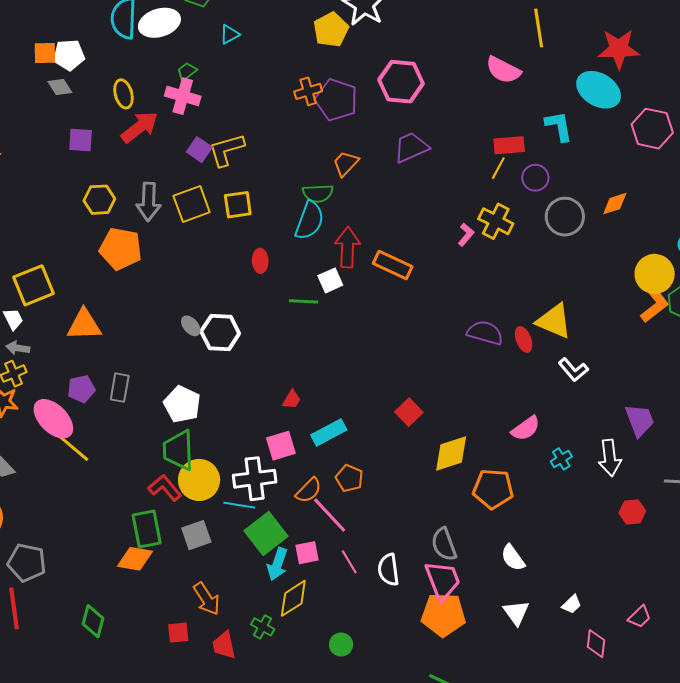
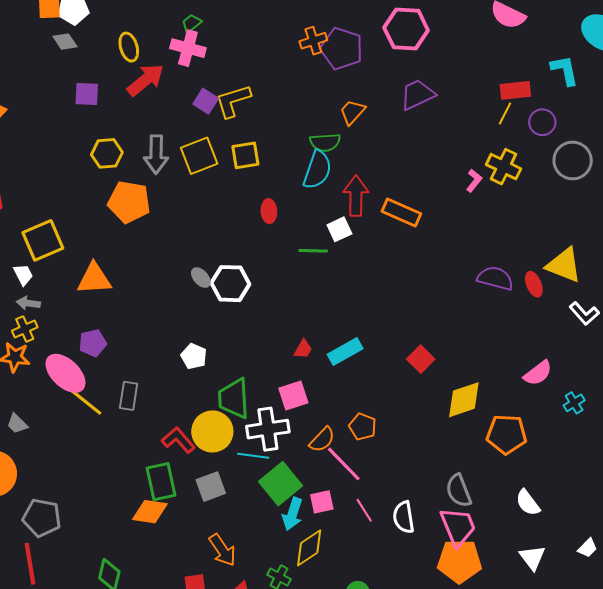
gray rectangle: (120, 388) -> (129, 396), moved
white pentagon: (182, 404) -> (194, 356), size x0.7
cyan rectangle: (329, 432) -> (345, 351), moved
green trapezoid: (178, 450) -> (234, 398), moved

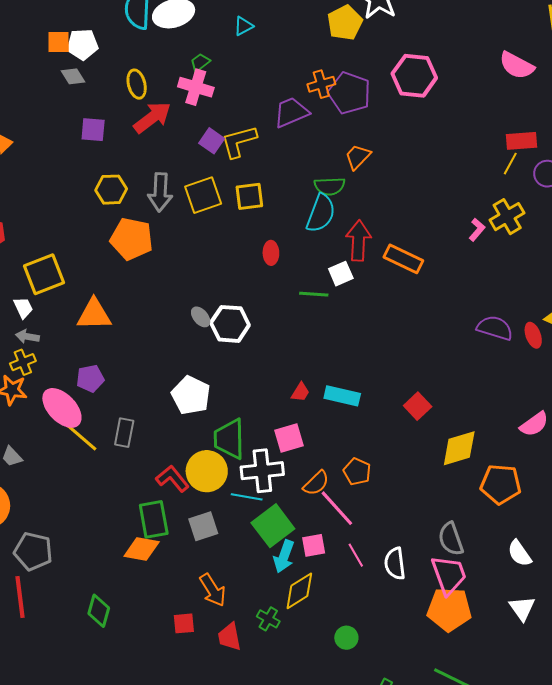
purple trapezoid: (417, 94) -> (291, 112), moved
yellow cross: (504, 167) -> (507, 217), turned 32
cyan rectangle: (345, 351) -> (342, 396), turned 40
white pentagon: (194, 356) -> (191, 395), size x1.5

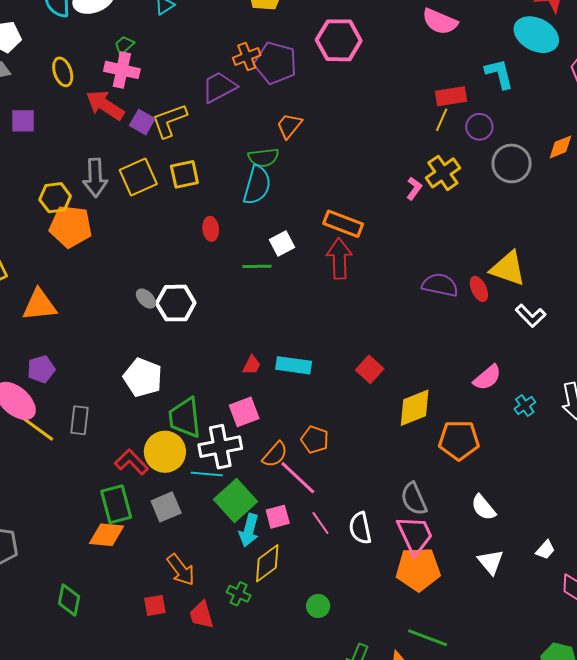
red arrow: (152, 118) -> (105, 105), moved, turned -105
yellow hexagon: (111, 190) -> (55, 198), moved
red arrow: (358, 241) -> (339, 259), moved

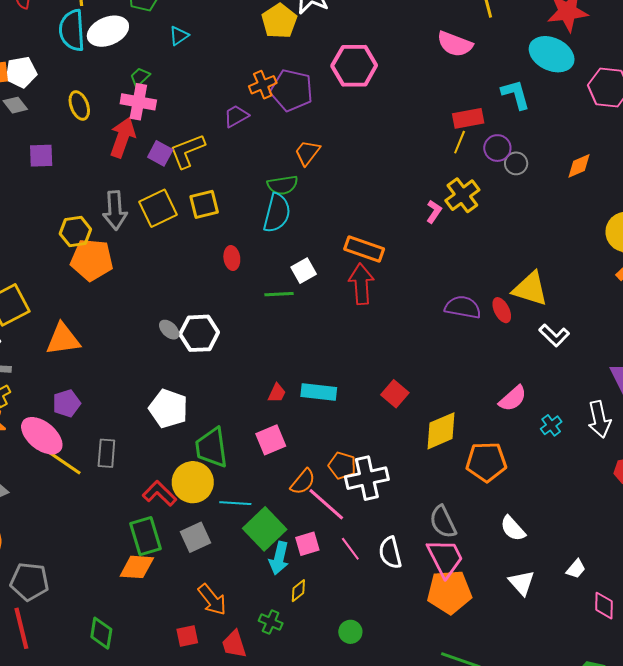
purple trapezoid: (219, 87) -> (236, 116), size x0.7
red arrow: (105, 105) -> (123, 137), turned 78
gray circle: (512, 163) -> (516, 163), moved, size x0.6
white cross: (220, 447) -> (367, 478), moved
yellow diamond: (267, 563) -> (298, 591), size x0.6

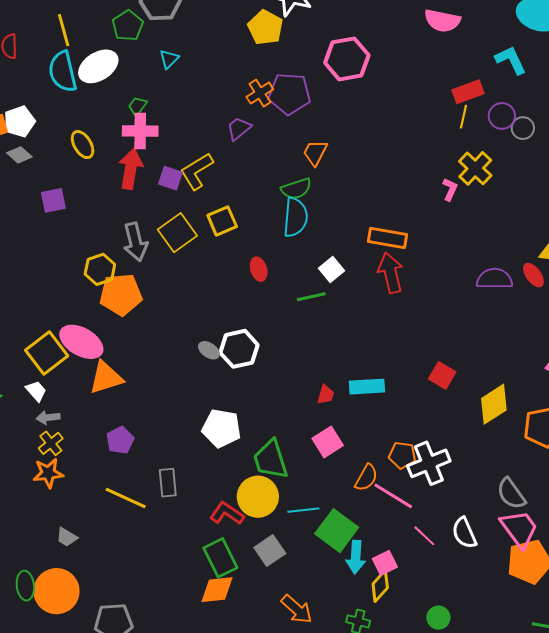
pink ellipse: (42, 436) -> (81, 342), moved
pink square: (307, 544) -> (385, 563), moved
yellow diamond: (298, 591) -> (380, 586), size x1.4

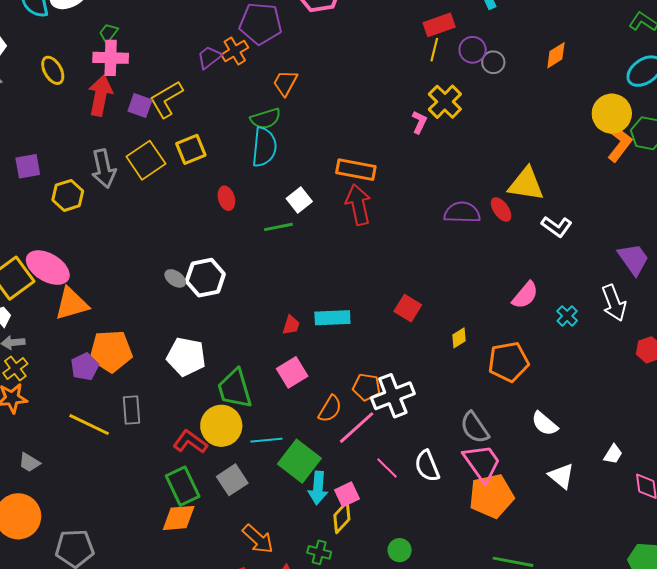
orange cross: (260, 93) -> (235, 51), moved
purple square: (53, 200) -> (28, 166), moved
orange pentagon: (121, 295) -> (111, 351), moved
yellow diamond: (494, 404) -> (459, 338), size x0.5
pink line: (393, 496) -> (357, 428), turned -75

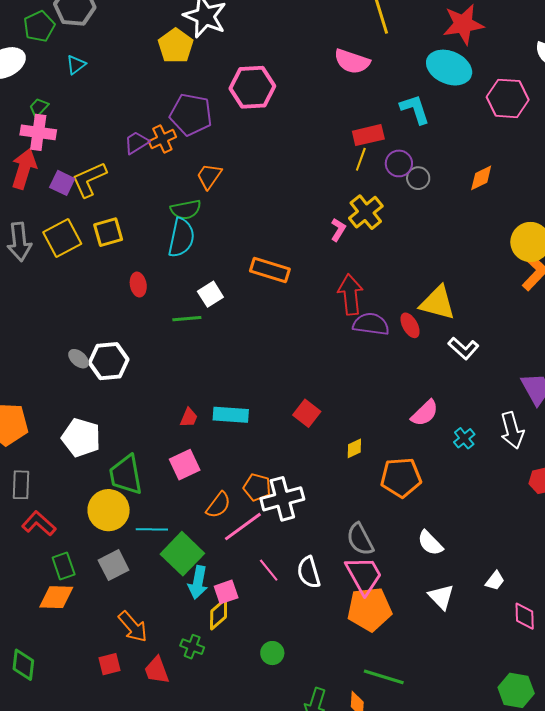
red arrow: (358, 205) -> (350, 294), moved
red L-shape: (190, 442) -> (39, 523), moved
green rectangle: (183, 486) -> (64, 566), size x0.7

